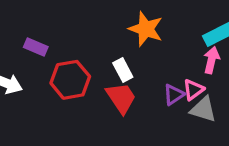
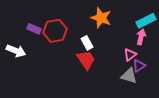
red hexagon: (70, 80) -> (55, 31), moved
purple triangle: (174, 95) -> (139, 66), moved
gray triangle: (203, 109) -> (129, 76), moved

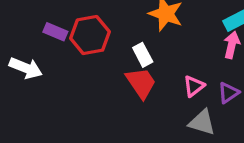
pink triangle: (130, 55) -> (194, 86), moved
gray triangle: (129, 76) -> (202, 122), moved

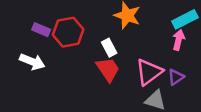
white arrow: (26, 68) -> (32, 62), moved
pink triangle: (194, 86) -> (149, 72), size x1.6

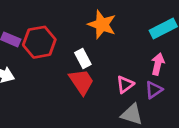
pink arrow: (179, 40) -> (158, 64), moved
pink triangle: (149, 72) -> (125, 84), size x0.6

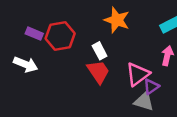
pink triangle: (125, 84) -> (138, 74), size x1.5
purple triangle: (154, 90) -> (151, 87), moved

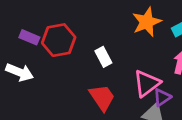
orange star: (117, 20) -> (147, 22), moved, turned 30
red trapezoid: (98, 72) -> (102, 97), moved

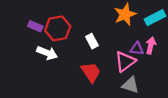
white arrow: (20, 72) -> (47, 53), moved
purple triangle: (162, 97) -> (137, 49), moved, turned 40

